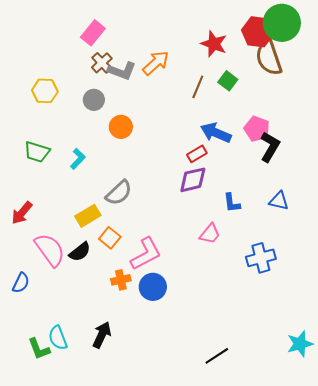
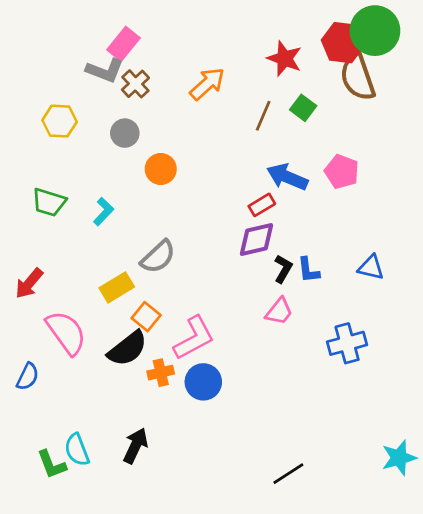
gray L-shape: (122, 71) -> (105, 71), moved
black L-shape: (270, 147) -> (283, 269), moved, size x0.7
black semicircle: (80, 252) -> (127, 349), moved, size x1.4

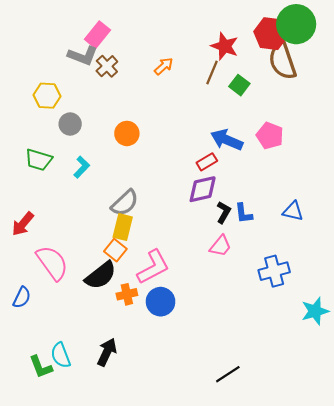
orange arrow: (207, 84) -> (164, 66), size x0.7
brown line: (263, 116) -> (212, 72), moved
gray circle: (125, 133) -> (70, 124), moved
yellow rectangle: (117, 287) -> (123, 227), moved, turned -45
cyan star: (399, 458) -> (315, 311), moved

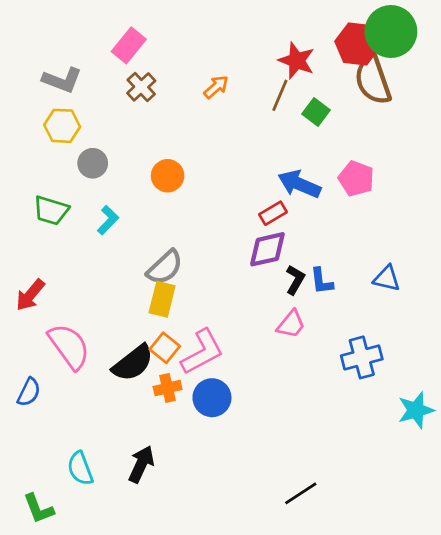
gray L-shape: (83, 56) -> (62, 80), moved
orange square: (115, 250) -> (165, 348), moved
green L-shape: (41, 367) -> (39, 509), moved

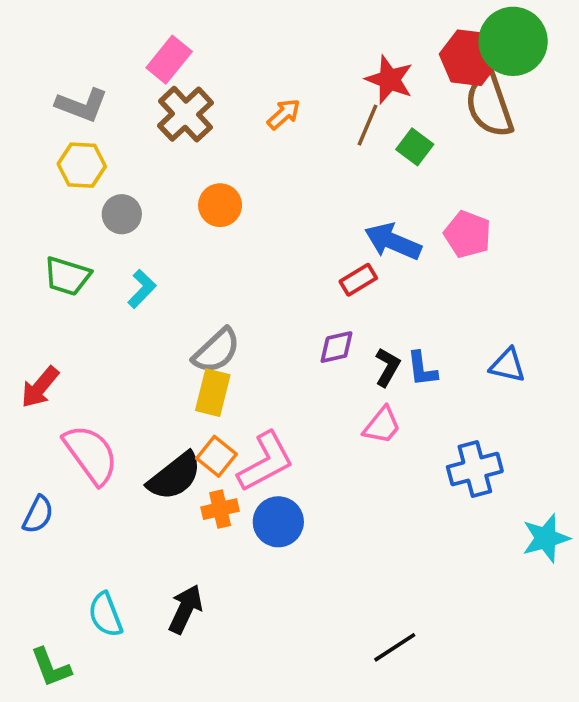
brown cross: (141, 87) -> (185, 114), size x1.4
orange circle: (168, 176) -> (220, 205), moved
purple diamond: (267, 249) -> (337, 347), moved, size x0.7

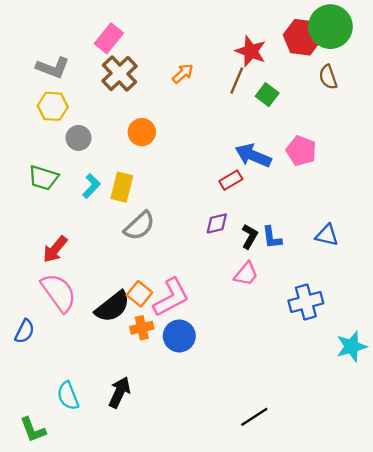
brown semicircle: (489, 105) -> (328, 77), moved, size x0.6
red arrow: (40, 387) -> (55, 249), moved
yellow rectangle: (213, 393) -> (122, 187), moved

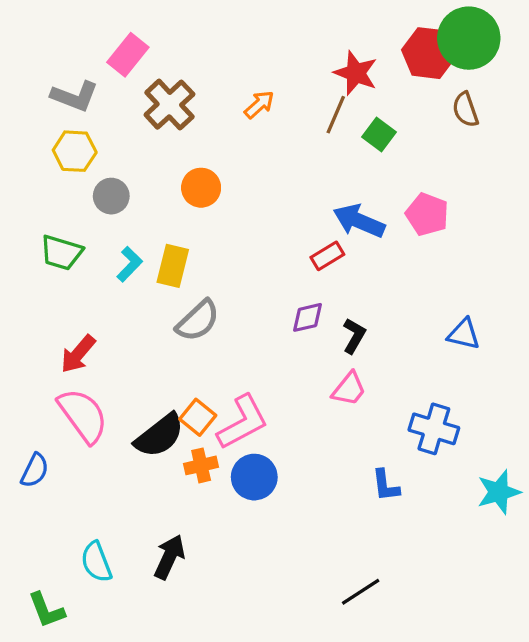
pink rectangle: (109, 38) -> (128, 55), moved
blue L-shape: (272, 238) -> (386, 485), moved
blue cross: (306, 302) -> (434, 429), turned 32

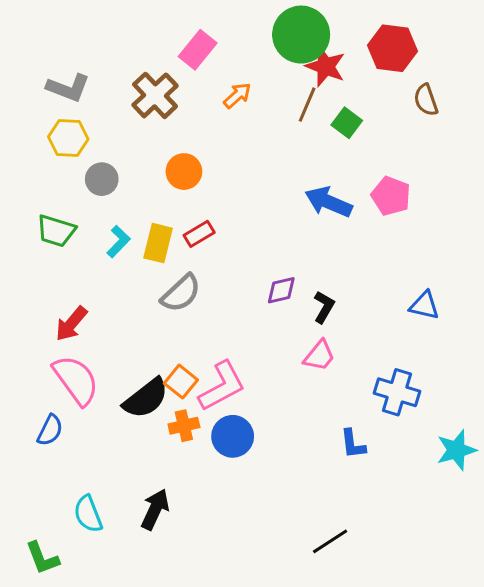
green circle: (469, 38) -> (301, 35), moved
pink rectangle: (128, 55) -> (198, 50), moved
red rectangle: (327, 256) -> (199, 234), moved
blue semicircle: (35, 470) -> (50, 430), moved

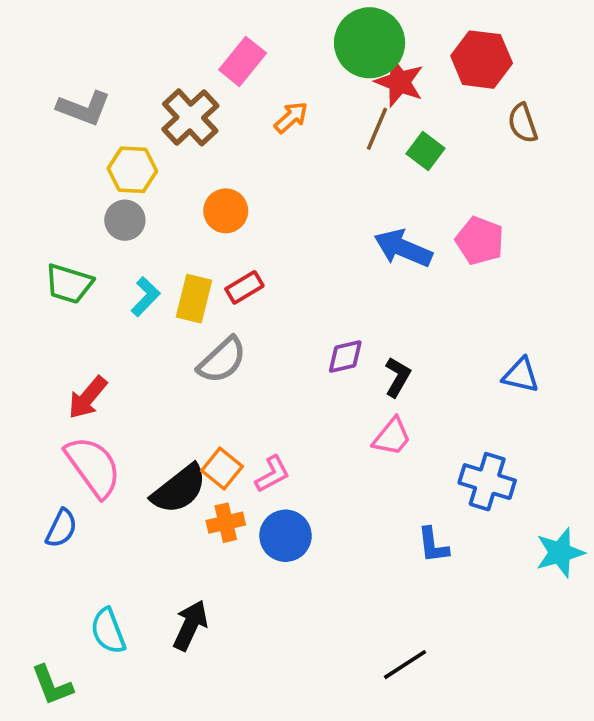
yellow hexagon: (68, 138) -> (132, 170), moved
pink L-shape: (222, 386) -> (272, 474), size x0.6

